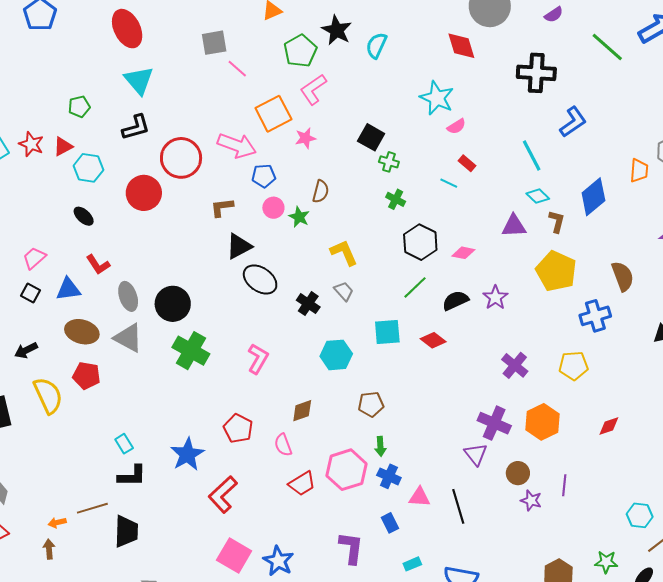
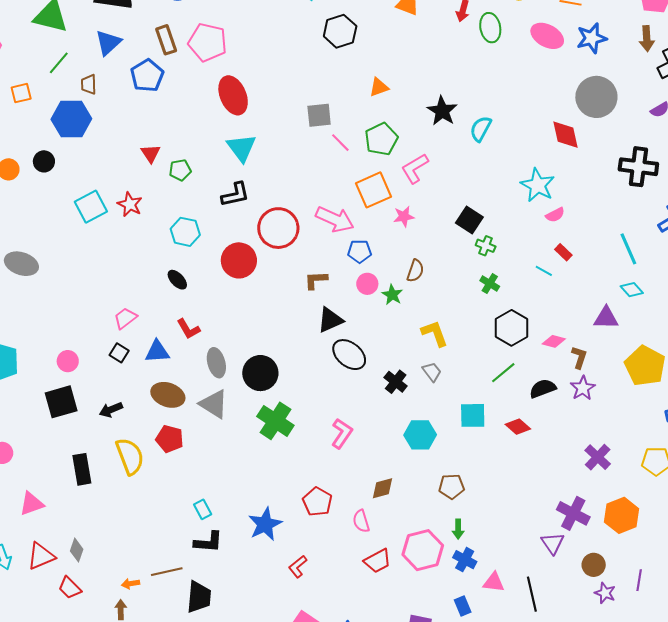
green pentagon: (300, 51) -> (381, 139), moved
red triangle: (63, 146) -> (151, 153), moved, turned -40
brown L-shape: (557, 221) -> (579, 357), moved
red L-shape: (223, 494) -> (298, 567), size x0.6

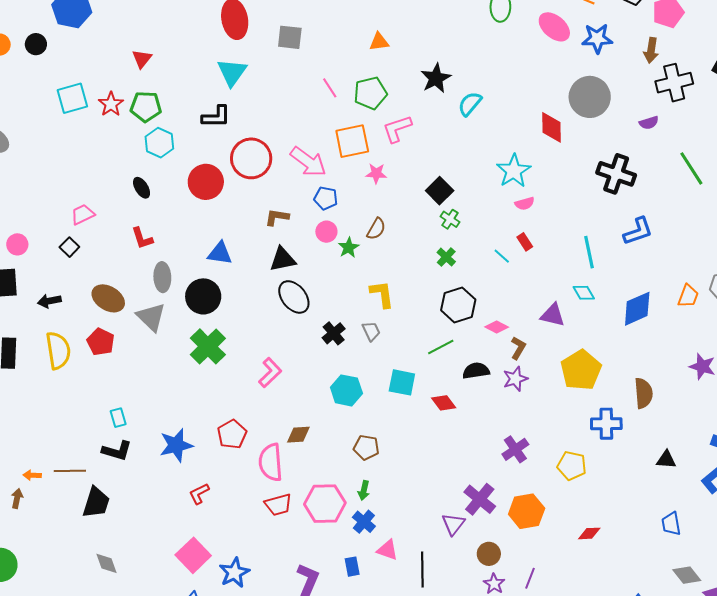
gray square: (319, 115) -> (290, 37), moved
green pentagon: (180, 170) -> (146, 107), moved, size x1.4
blue triangle: (157, 352) -> (220, 253), moved
pink semicircle: (361, 521) -> (271, 462), size x1.6

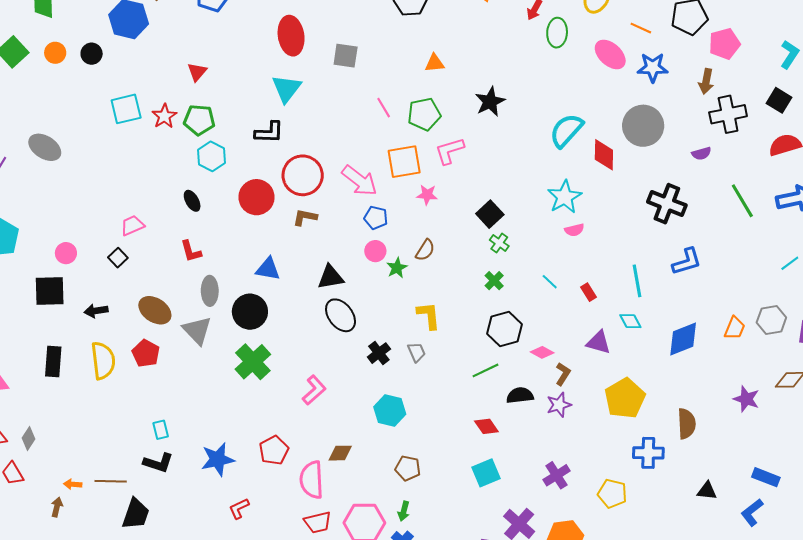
cyan semicircle: (470, 104) -> (566, 130), moved, size x1.4
brown L-shape: (277, 217) -> (305, 217), moved
red rectangle: (525, 242) -> (589, 292), moved
cyan square: (402, 382) -> (486, 473), moved, turned -36

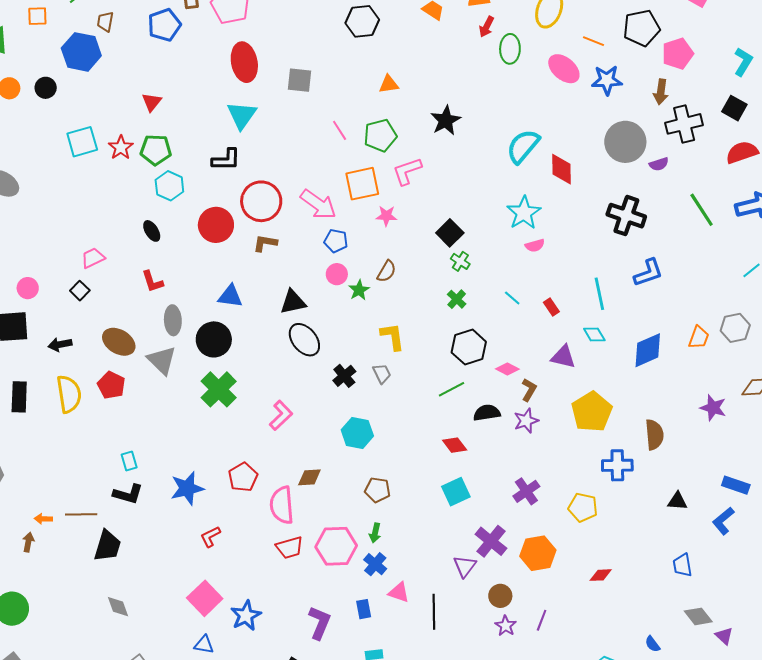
gray circle: (643, 126) -> (625, 142), moved

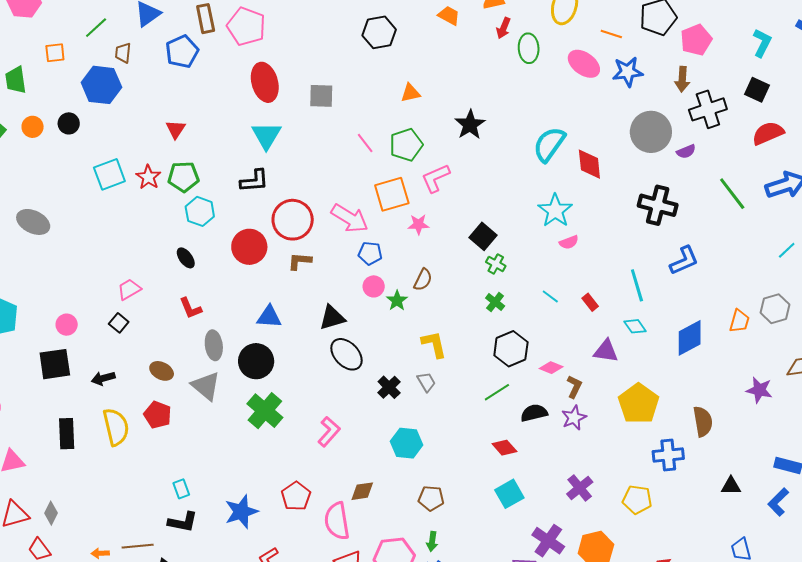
brown ellipse: (119, 342) -> (162, 371), size x0.7

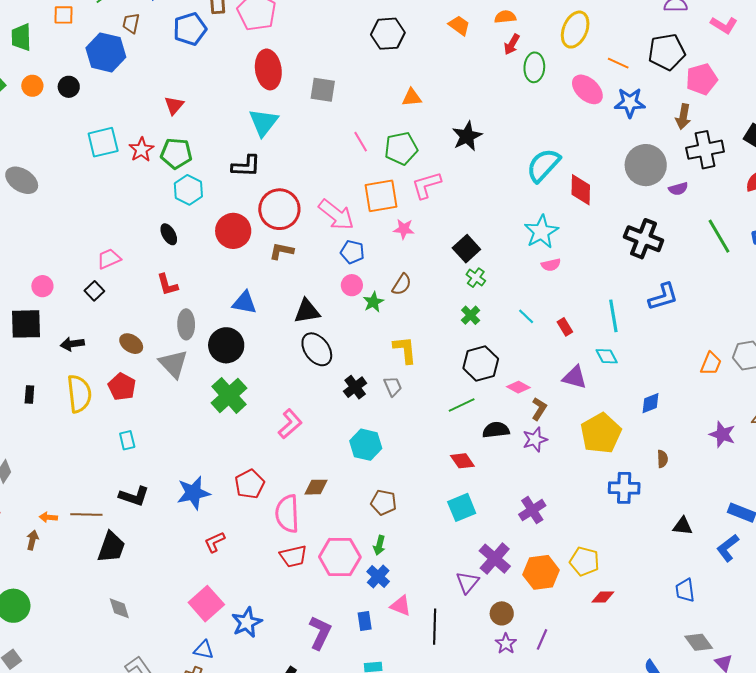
blue diamond: (690, 338) -> (650, 403), moved, size x0.6
brown semicircle: (703, 422) -> (662, 459), size x0.6
black rectangle: (67, 434) -> (29, 394), size x0.6
cyan rectangle: (181, 489) -> (127, 440), moved
yellow pentagon: (637, 500) -> (584, 561), moved

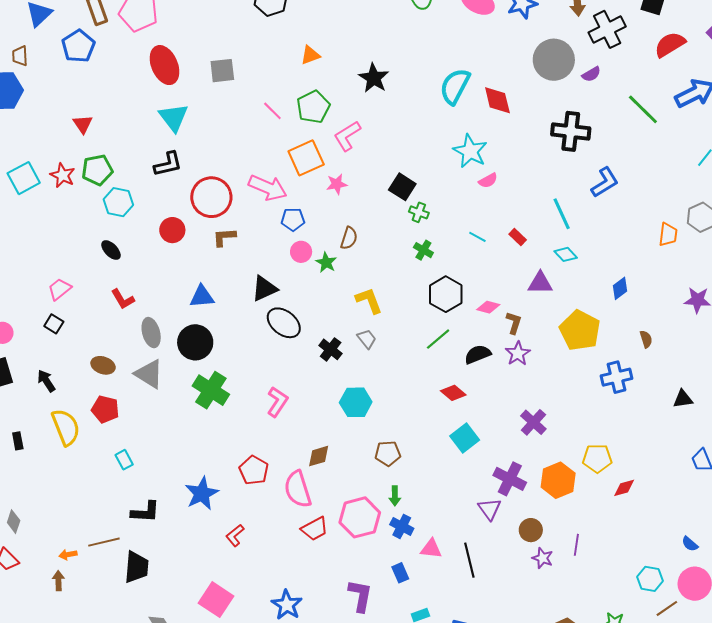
red circle: (233, 231) -> (172, 230), size x0.7
black arrow: (72, 344) -> (46, 381), turned 80
pink square: (206, 604) -> (216, 600), moved

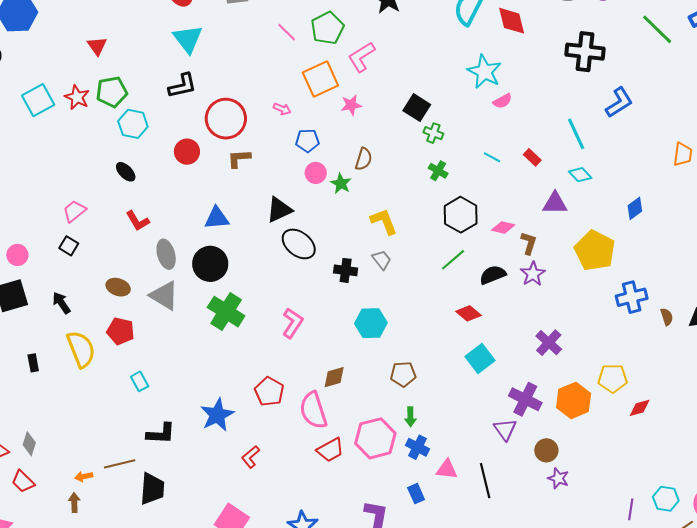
pink arrow: (268, 188) -> (282, 109), size x0.5
brown semicircle: (646, 339) -> (667, 317), moved
black cross: (331, 349) -> (346, 270), turned -30
purple line: (576, 545) -> (631, 509), moved

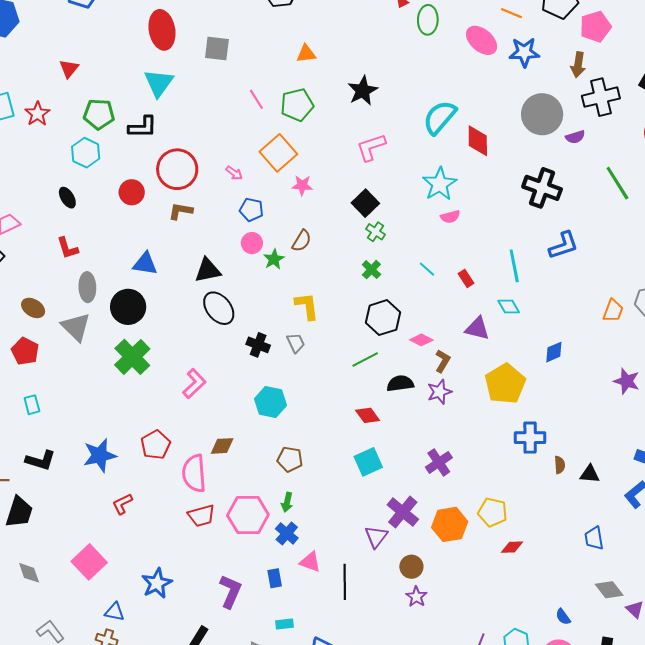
pink L-shape: (361, 57) -> (371, 147), moved
orange square: (320, 79) -> (278, 153), turned -30
green pentagon: (112, 92) -> (99, 114), moved

